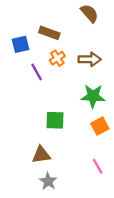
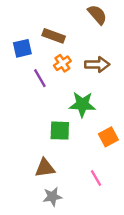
green star: (93, 96) -> (82, 104), moved
pink line: (98, 166) -> (96, 178), moved
gray star: (48, 181) -> (52, 197), turned 30

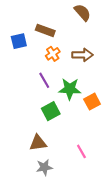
purple line: (40, 78) -> (44, 80), moved
green square: (60, 131) -> (51, 111), turned -30
orange square: (108, 137) -> (92, 102), moved

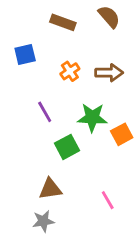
brown rectangle: (45, 30) -> (63, 22), moved
purple line: (44, 80) -> (45, 112), moved
gray star: (44, 167) -> (43, 221), moved

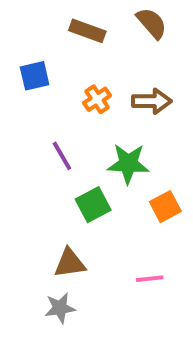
orange square: (122, 134) -> (165, 207), moved
pink line: (108, 200) -> (150, 279), turned -66

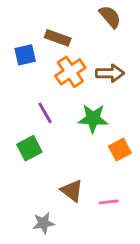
brown rectangle: (87, 31) -> (58, 38), moved
orange cross: (97, 99) -> (70, 72), size x1.5
green square: (93, 205) -> (29, 148), moved
brown triangle: (70, 263) -> (72, 191), moved, turned 45

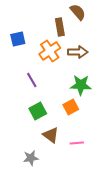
brown rectangle: (58, 38) -> (60, 27), moved, turned 60
green star: (93, 118) -> (81, 85), moved
green square: (29, 148) -> (38, 111), moved
orange square: (120, 150) -> (71, 107), moved

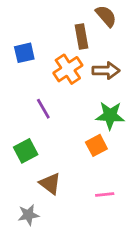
green square: (38, 111) -> (26, 151), moved
brown triangle: (51, 135) -> (50, 184), moved
gray star: (31, 158) -> (28, 215), moved

